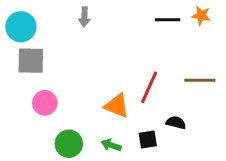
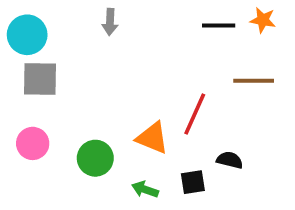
brown line: (200, 80) -> (254, 81), moved
pink circle: (45, 103) -> (33, 143), moved
green circle: (69, 144) -> (95, 158), moved

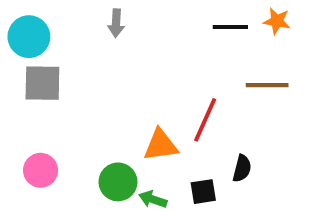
orange triangle: (152, 138) -> (161, 145), turned -30
pink circle: (33, 143) -> (41, 170), moved
green circle: (95, 158) -> (118, 182), moved
black semicircle: (230, 160) -> (242, 168), turned 90

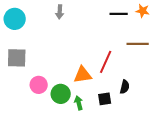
gray square: (42, 83) -> (17, 58), moved
pink circle: (41, 170) -> (39, 85), moved
green arrow: (153, 199) -> (79, 103), turned 56

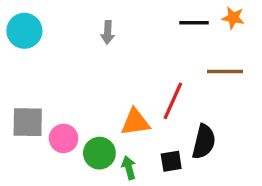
gray arrow: (60, 12) -> (108, 32), moved
gray square: (17, 58) -> (28, 122), moved
black semicircle: (125, 87) -> (204, 142), size x1.5

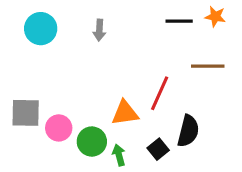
cyan circle: (24, 31) -> (41, 29), moved
black square: (171, 161) -> (158, 149), turned -30

